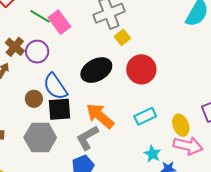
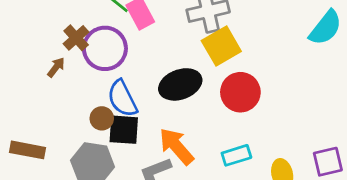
yellow square: (122, 37) -> (221, 46), size x1.8
purple circle: (37, 52) -> (105, 48), size x1.4
brown circle: (34, 99) -> (102, 118), moved

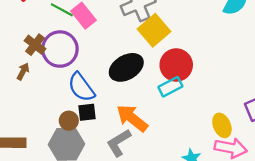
brown circle: (102, 118) -> (69, 121), moved
black square: (124, 130) -> (87, 112), size x0.7
cyan rectangle: (236, 155) -> (170, 87), moved

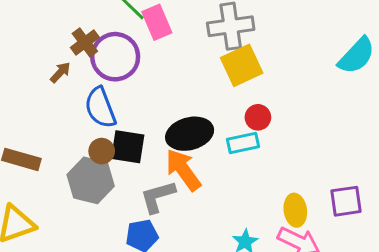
red circle: (176, 65) -> (258, 117), size x0.6
black ellipse: (126, 67) -> (190, 134), moved
blue semicircle: (81, 87) -> (100, 108), moved
black square: (87, 112) -> (128, 147), size x1.4

